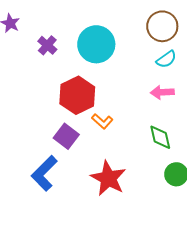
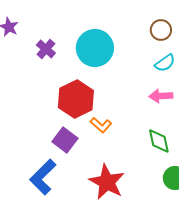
brown circle: (162, 26) -> (161, 30), size x0.7

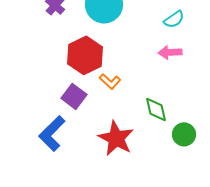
green diamond: (159, 141) -> (156, 109), moved

